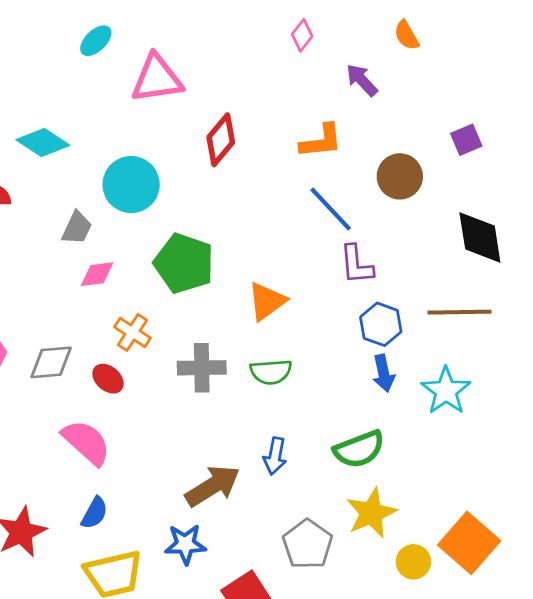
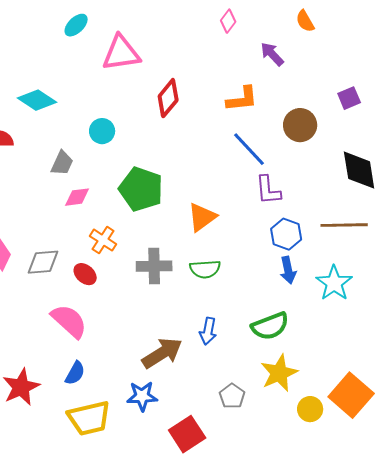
cyan circle: (131, 185) -> (102, 131), size x0.6
gray pentagon: (308, 544) -> (232, 396), size x0.7

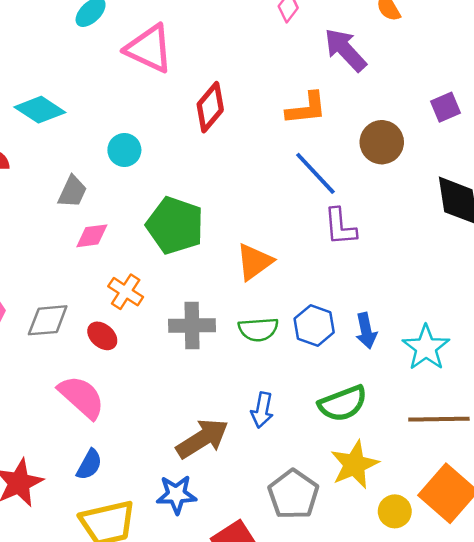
pink triangle: (121, 53) -> (149, 49), turned 33
purple arrow: (272, 54) -> (345, 50), size x1.4
brown line: (344, 225) -> (439, 419), moved
blue hexagon: (286, 234) -> (314, 325), moved
gray pentagon: (232, 396) -> (293, 494), size x1.5

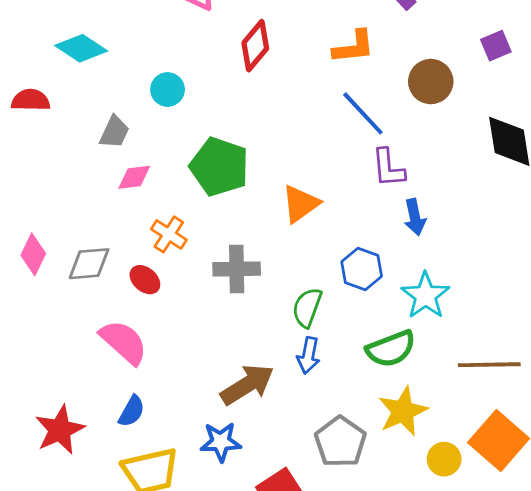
green semicircle: (258, 329) -> (307, 308), moved, turned 114
blue arrow: (366, 331) -> (415, 217), moved
cyan star: (426, 348) -> (425, 296), moved

